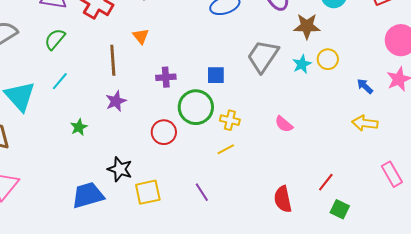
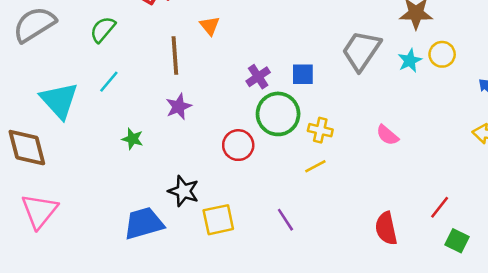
purple cross: (166, 77) -> (258, 77), moved, turned -30
green star: (79, 127) -> (133, 139), turned -30

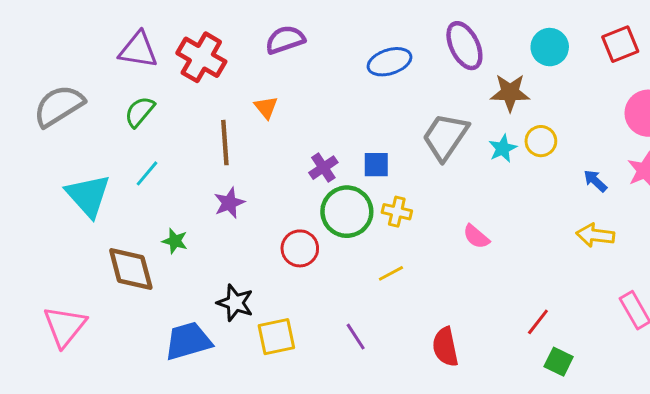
yellow cross: (320, 130) -> (397, 212), moved
brown diamond: (27, 148) -> (131, 269), moved
red semicircle: (386, 228) -> (445, 347), moved

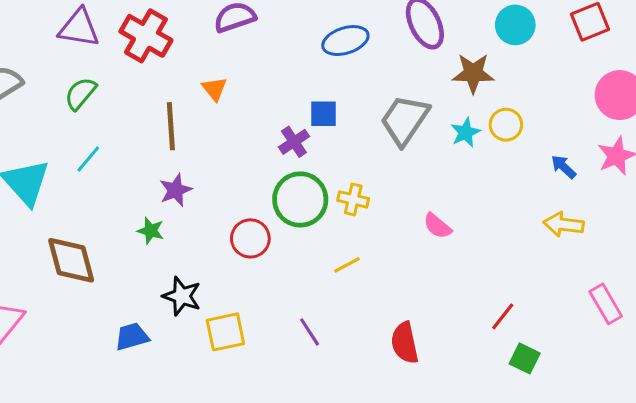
blue square: (376, 165) -> (324, 114), moved
purple cross: (323, 168) -> (294, 142), moved
green star: (175, 241) -> (151, 231), moved
blue trapezoid: (188, 341) -> (132, 337), size x0.7

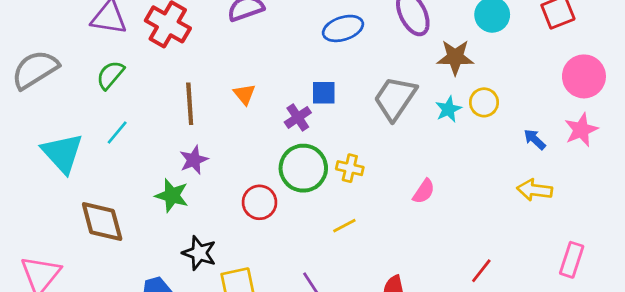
orange triangle: (215, 89) -> (244, 94), moved
pink semicircle: (437, 226) -> (424, 191), turned -96
green star: (151, 231) -> (172, 195), size x1.4
pink rectangle: (606, 304) -> (572, 260), turned 48

